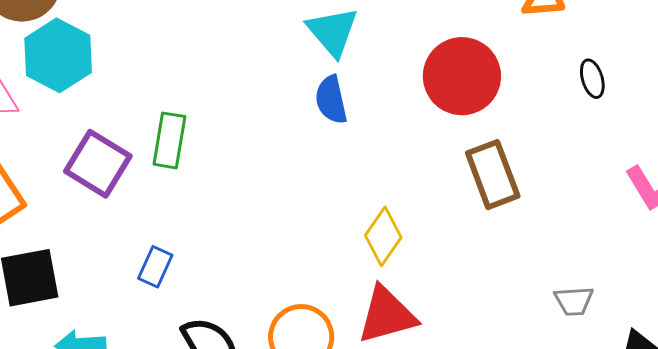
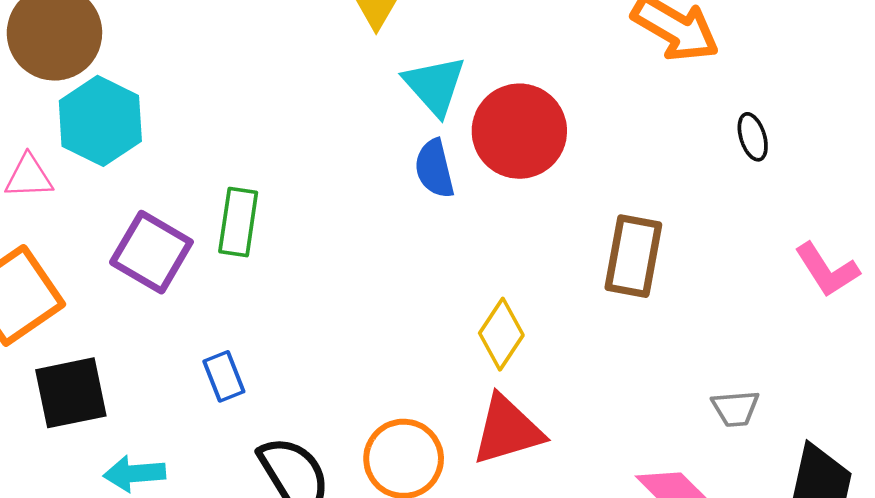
red circle: (462, 76) -> (519, 131), moved
brown rectangle: (493, 175) -> (633, 256), turned 32
blue rectangle: (155, 267) -> (224, 376), turned -45

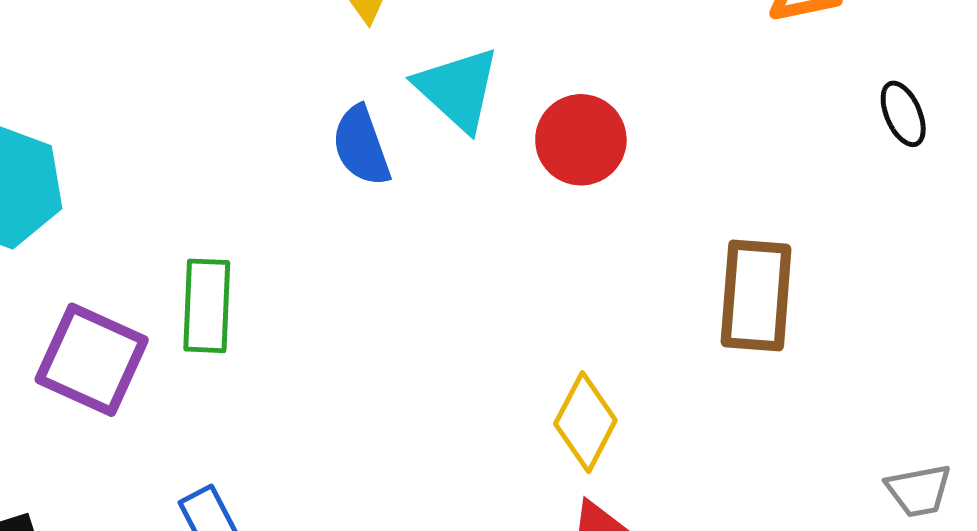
red circle: (519, 131) -> (581, 140), size x0.7
blue semicircle: (434, 169) -> (361, 146), moved

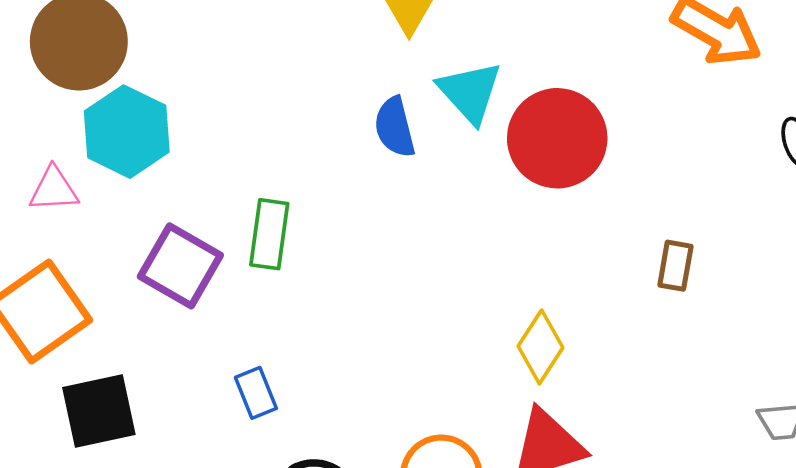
red circle: (581, 140) -> (557, 138), size x1.5
brown rectangle: (756, 296) -> (675, 266), size x0.6

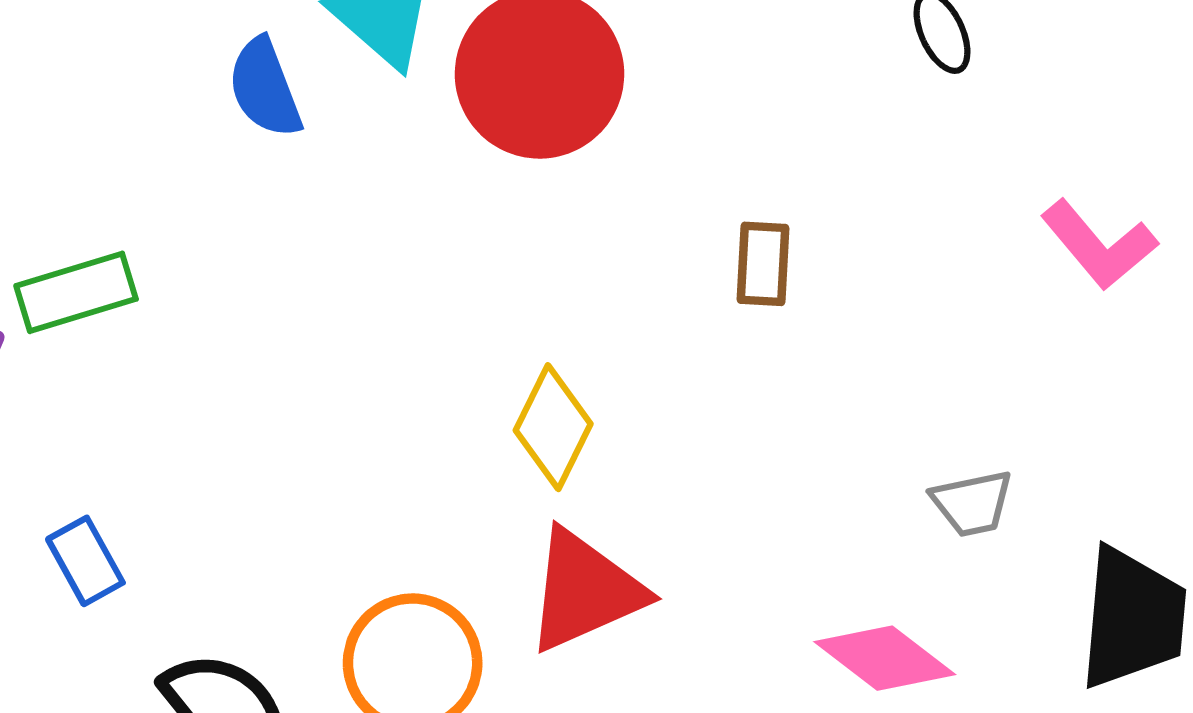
green rectangle: (269, 234) -> (76, 292), turned 72

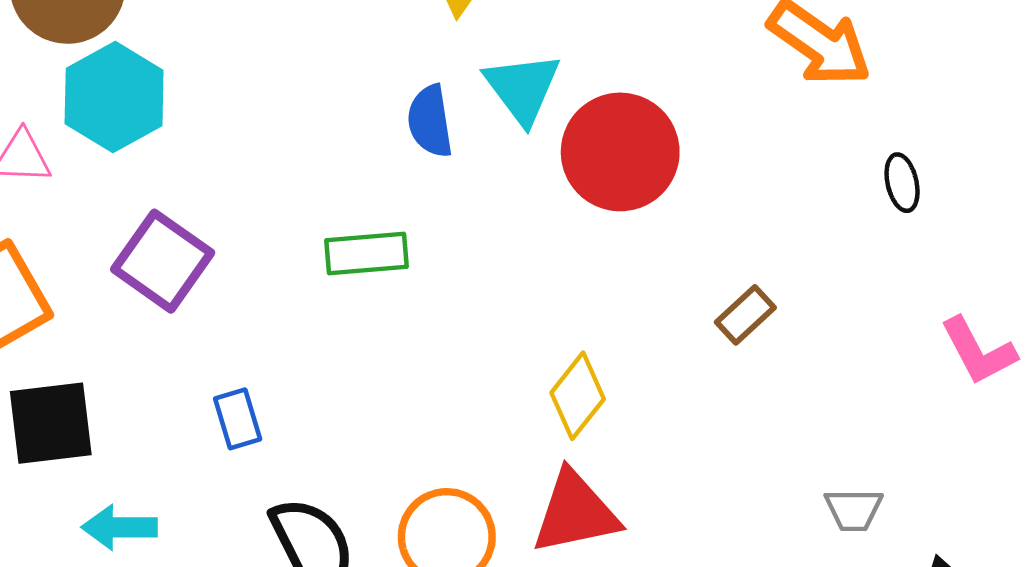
brown rectangle: (763, 264) -> (745, 315), turned 32
green rectangle: (76, 292) -> (367, 254), moved

